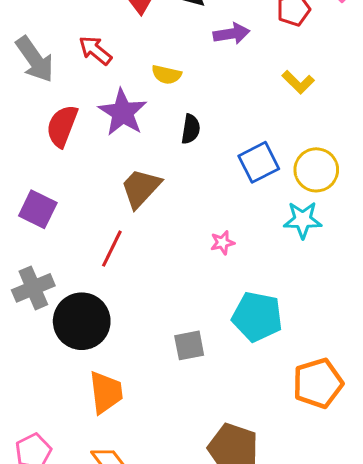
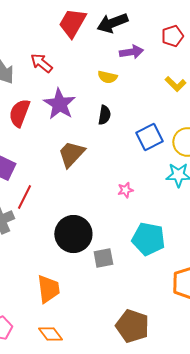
yellow semicircle: (166, 75) -> (107, 77), moved
red line: (112, 249) -> (24, 197), moved
black circle: (82, 321) -> (73, 234), moved

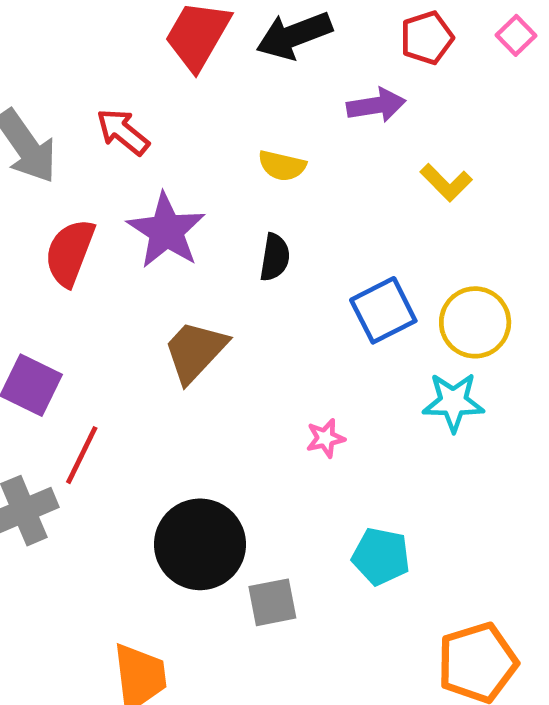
red pentagon: (172, 36) -> (427, 38), moved
purple arrow: (131, 52) -> (376, 105), moved
cyan pentagon: (148, 239) -> (381, 556), size x0.7

